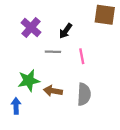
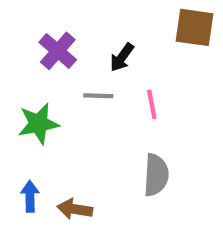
green star: (29, 81) -> (38, 124), moved
brown arrow: (53, 91) -> (75, 209), moved

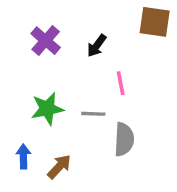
gray line: (98, 96) -> (93, 114), moved
green star: (38, 124) -> (47, 109), moved
brown arrow: (75, 209) -> (59, 167), turned 124

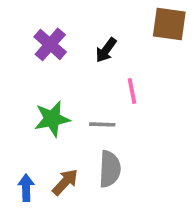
gray semicircle: (124, 139) -> (110, 169), moved
blue arrow: (23, 156) -> (26, 188), moved

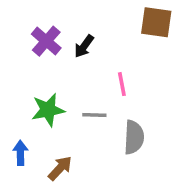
black arrow: (106, 50) -> (84, 46), moved
gray semicircle: (110, 169) -> (134, 137), moved
blue arrow: (26, 188) -> (20, 153), moved

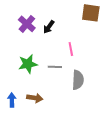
blue arrow: (20, 153) -> (12, 100), moved
brown arrow: (60, 168) -> (35, 98), turned 56

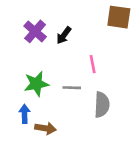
blue arrow: (12, 100) -> (25, 114), moved

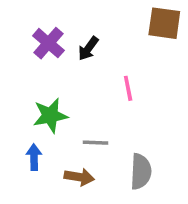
gray line: (72, 88) -> (96, 143), moved
gray semicircle: (102, 105) -> (141, 172), moved
brown arrow: (46, 128) -> (79, 177), moved

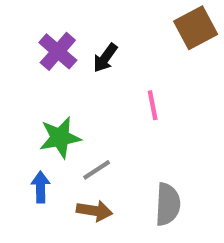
brown square: (164, 23) -> (196, 28), turned -36
gray line: (96, 143) -> (97, 170), moved, turned -35

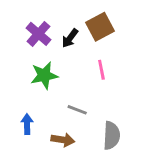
brown square: (196, 28) -> (100, 27), moved
green star: (60, 138) -> (44, 75), moved
gray line: (97, 170) -> (77, 110), moved, turned 54

